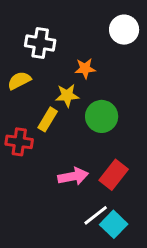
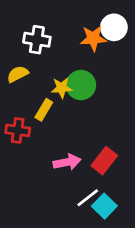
orange star: (85, 68) -> (93, 38), moved, size x1.4
green circle: (102, 116) -> (81, 85), moved

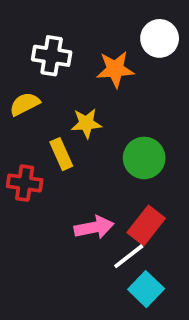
orange star: (93, 38) -> (115, 69), moved
green circle: (81, 85) -> (144, 158), moved
yellow rectangle: (44, 110) -> (61, 154), turned -55
white line: (88, 198) -> (129, 256), moved

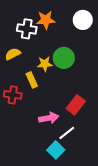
orange star: (115, 69) -> (46, 20), moved
green circle: (144, 158) -> (64, 58), moved
red rectangle: (146, 225) -> (76, 105), moved
cyan square: (146, 289) -> (56, 150), moved

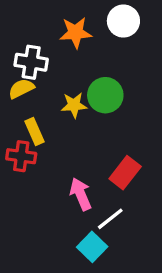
white circle: (83, 20) -> (123, 21), moved
white cross: (27, 29) -> (31, 62), moved
yellow rectangle: (32, 80) -> (34, 131), moved
pink arrow: (49, 118) -> (81, 194), turned -102

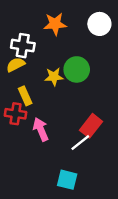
white circle: (123, 21) -> (99, 24), moved
pink arrow: (81, 194) -> (41, 129), moved
white line: (110, 219) -> (80, 143), moved
cyan square: (92, 247) -> (67, 180), turned -30

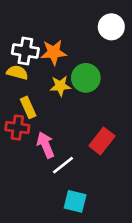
orange star: (55, 24) -> (54, 52), moved
yellow semicircle: (16, 65) -> (17, 72), turned 42
white line: (80, 143) -> (63, 165), moved

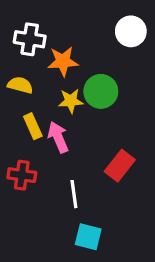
white cross: (25, 51) -> (30, 39), moved
red cross: (17, 128) -> (22, 175), moved
pink arrow: (46, 145) -> (58, 137), moved
white line: (63, 165) -> (74, 194), turned -60

